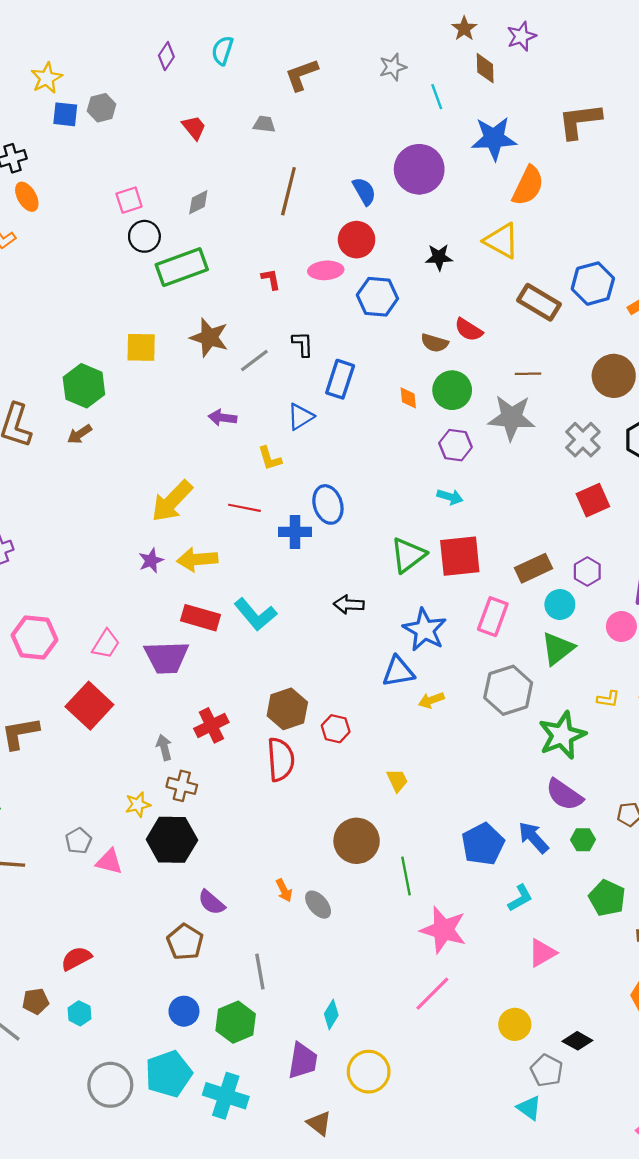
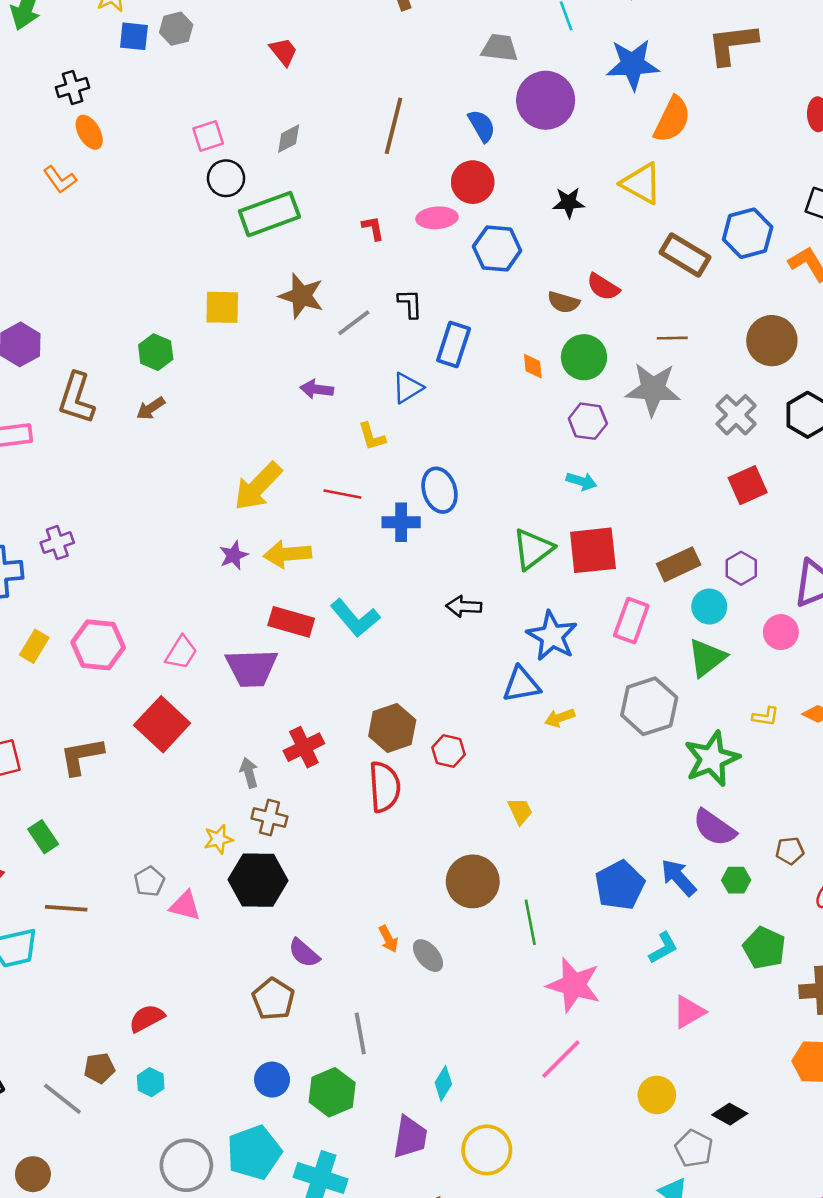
gray trapezoid: (264, 124) -> (500, 48), moved, size x1.4
green hexagon: (84, 386) -> (156, 352), size x0.7

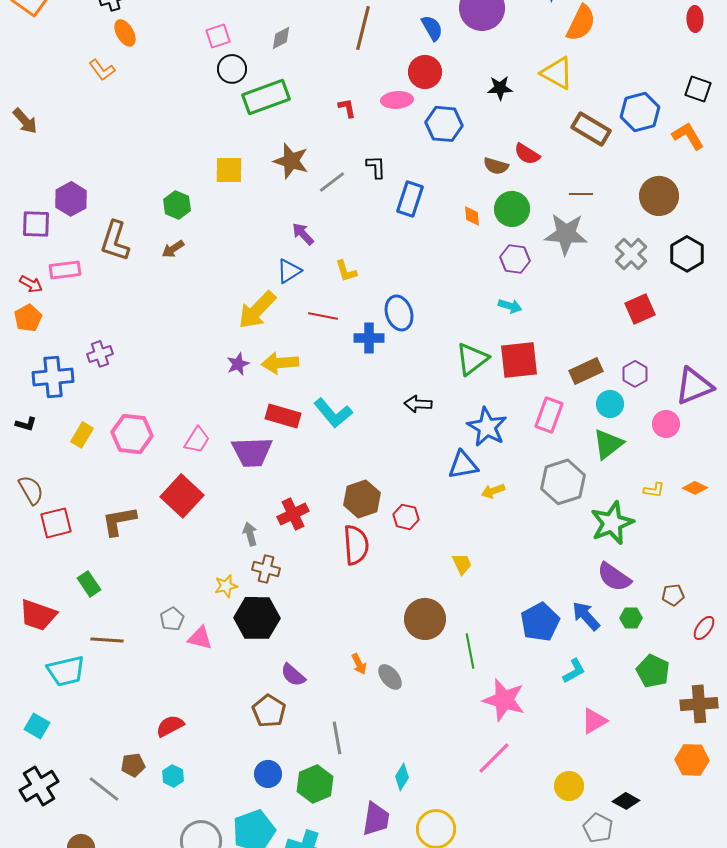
blue triangle: (408, 388) -> (289, 271), moved
purple arrow: (317, 389) -> (303, 234), turned 40

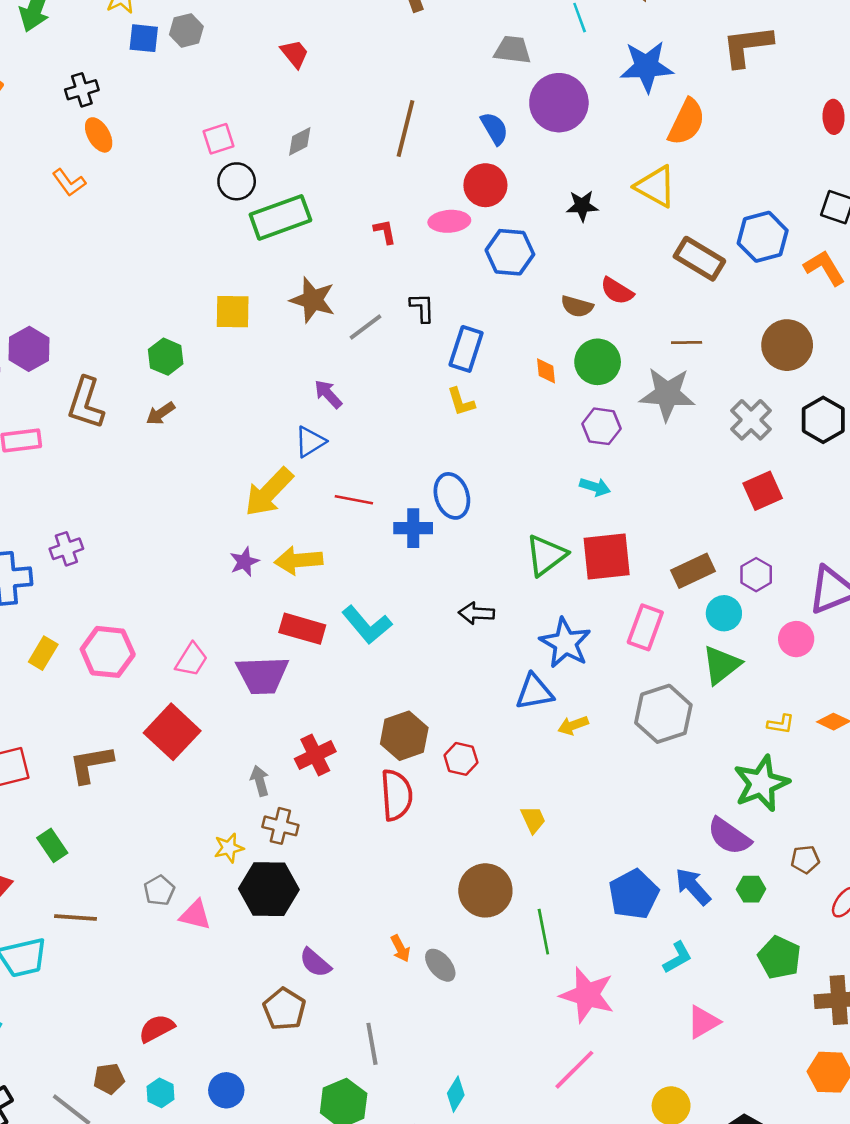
yellow L-shape: (346, 271) -> (461, 402), moved
green star: (612, 523) -> (761, 783), moved
blue circle: (268, 774) -> (226, 1090), moved

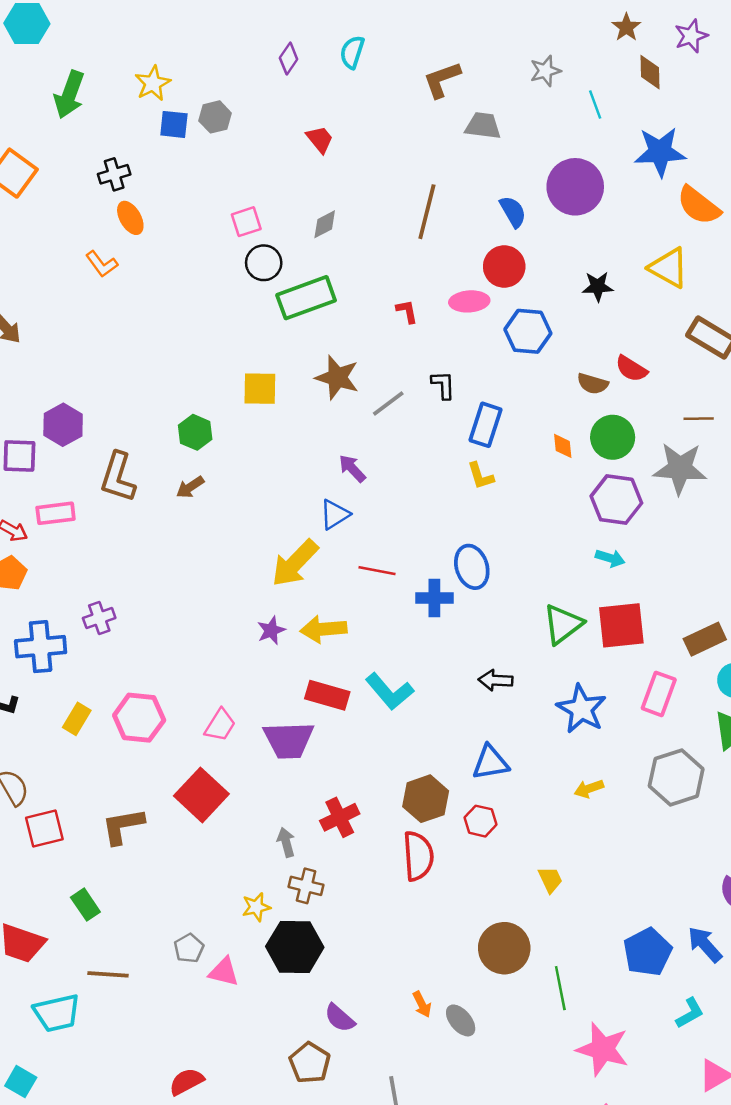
gray trapezoid: (512, 50) -> (483, 126), moved
orange semicircle: (687, 122) -> (699, 205), turned 102
purple hexagon: (601, 426) -> (616, 500), size x1.4
blue triangle: (534, 692) -> (490, 763), moved

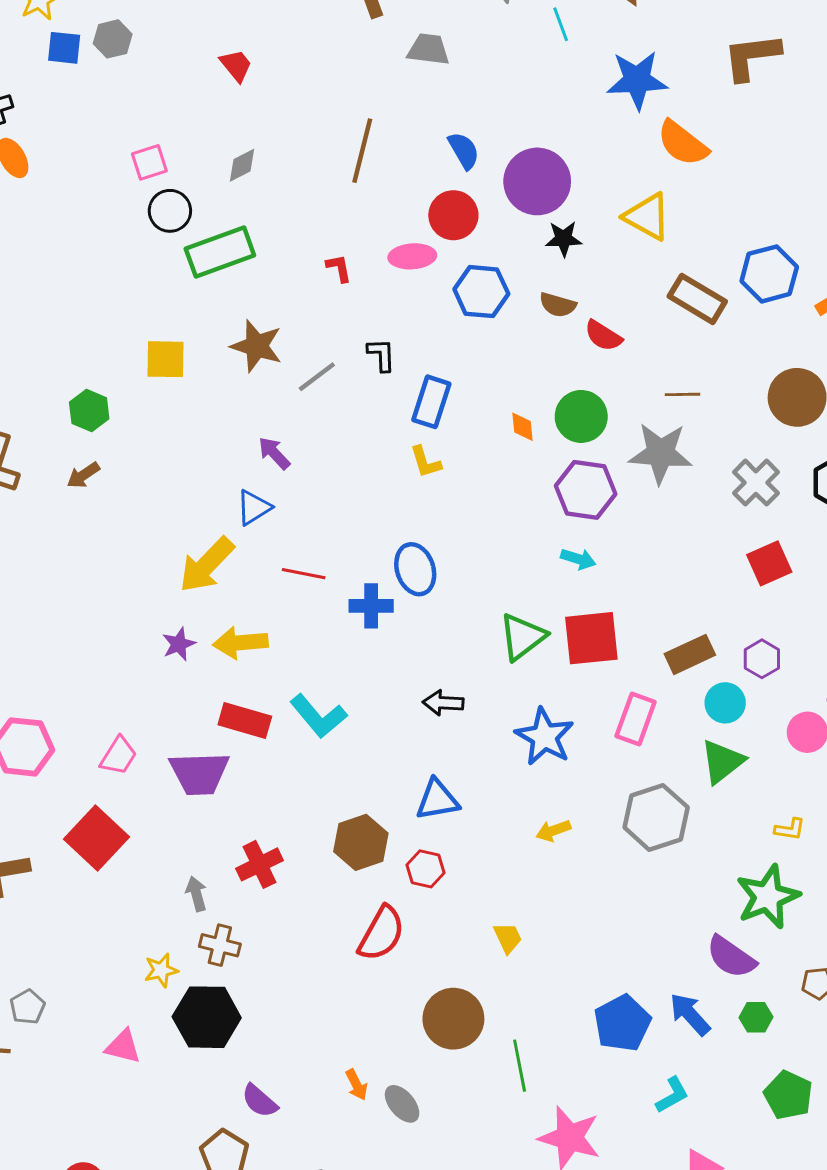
purple circle: (575, 187) -> (537, 181), moved
brown semicircle: (593, 384) -> (558, 305), moved
red semicircle: (418, 856) -> (381, 933), moved, turned 33
gray pentagon: (189, 948) -> (27, 1007), moved

